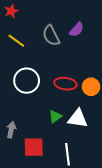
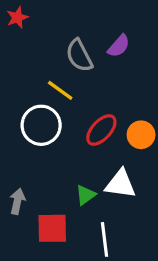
yellow line: (16, 41) -> (60, 90), moved
red ellipse: (65, 84) -> (101, 130), turned -55
green triangle: (55, 116) -> (86, 195), moved

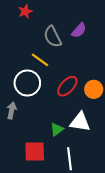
red star: (17, 17) -> (25, 11), moved
gray arrow: (17, 201) -> (12, 110), moved

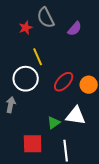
red star: (25, 11) -> (26, 28), moved
gray semicircle: (53, 37) -> (46, 18), moved
yellow line: (40, 60) -> (38, 57), turned 30

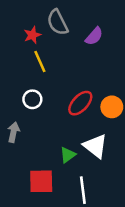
yellow line: (38, 57) -> (40, 61), moved
white circle: (26, 79) -> (32, 99), size x0.6
white triangle: (76, 116) -> (95, 146), turned 30

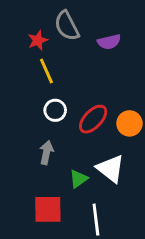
purple semicircle: (94, 36) -> (109, 42), turned 36
white circle: (32, 99) -> (55, 110), moved
gray arrow: (13, 132) -> (46, 153), moved

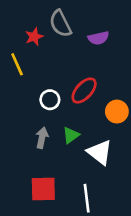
yellow line: (46, 71) -> (17, 64), moved
red ellipse: (93, 119) -> (84, 91), moved
green triangle: (78, 179) -> (71, 135), moved

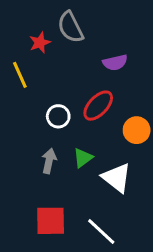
purple semicircle: (98, 38) -> (115, 63), moved
white line: (87, 198) -> (101, 232), turned -40

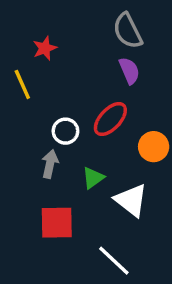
gray semicircle: (71, 27) -> (128, 31), moved
purple semicircle: (115, 63) -> (129, 71), turned -100
gray arrow: (49, 161) -> (50, 164), moved
red square: (51, 221) -> (57, 223), moved

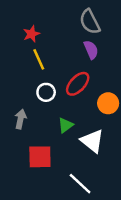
yellow line: (22, 84) -> (39, 59), moved
gray arrow: (50, 164) -> (20, 119), moved

